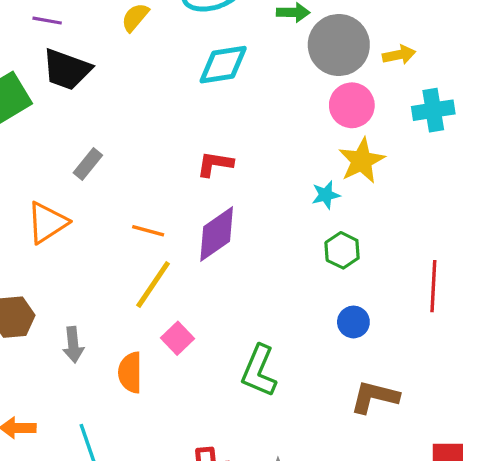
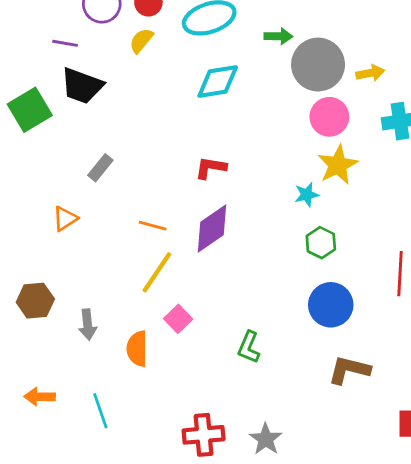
orange triangle: (47, 223) -> (65, 219), size x0.7
blue circle: (353, 322) -> (331, 305), size x1.6
green L-shape: (259, 371) -> (249, 347), size x0.7

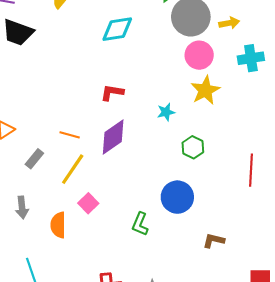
gray rectangle: (100, 168) -> (34, 159), moved
cyan star: (307, 195) -> (166, 112), moved
blue circle: (331, 305) -> (177, 197), moved
brown L-shape: (349, 370) -> (214, 241), size x0.7

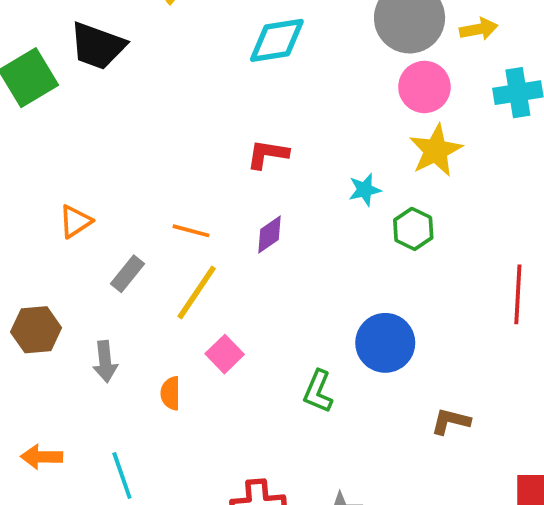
purple diamond: (113, 137) -> (269, 235), size x0.6
green hexagon: (193, 147) -> (413, 229), moved
orange semicircle: (58, 225) -> (170, 393), size x0.7

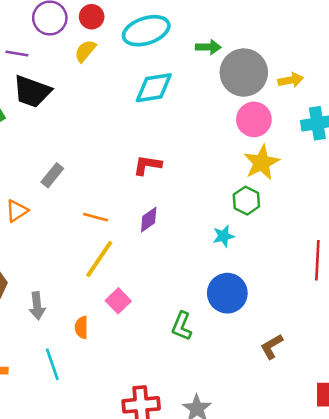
cyan star: (365, 190) -> (224, 236), moved
green hexagon: (413, 229) -> (246, 201), moved
gray rectangle: (128, 274) -> (52, 175), moved
brown L-shape: (451, 421) -> (272, 346), turned -44
cyan line: (122, 475) -> (52, 364), moved

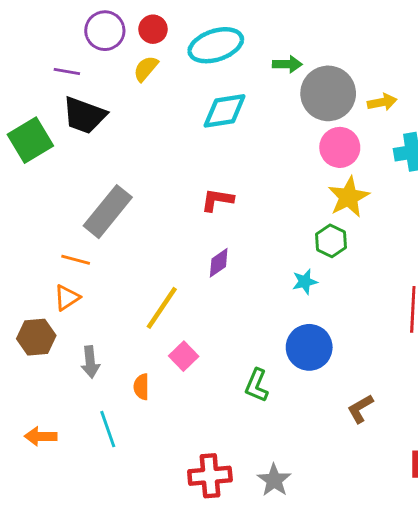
gray rectangle: (52, 175) -> (108, 212), size x1.8
orange triangle: (17, 211) -> (67, 298), moved
orange line: (95, 217) -> (76, 260), moved

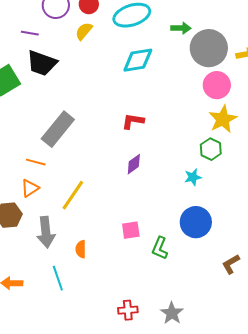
yellow line: (162, 308) -> (73, 195), moved
pink square: (184, 356) -> (131, 230), moved, turned 36
gray arrow: (90, 362) -> (46, 232), size x1.4
red cross: (210, 476) -> (128, 310), size x0.7

